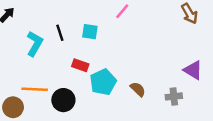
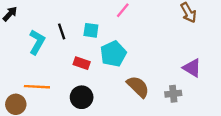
cyan pentagon: (103, 82) -> (113, 54), moved
brown semicircle: (138, 89) -> (138, 87), size x1.5
black circle: (63, 100) -> (82, 97), moved

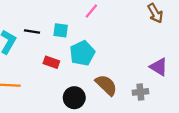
black line: (62, 31) -> (32, 31), turned -63
black circle: (82, 97) -> (74, 98), moved

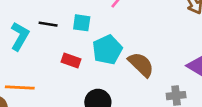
brown semicircle: (106, 85) -> (141, 65), moved

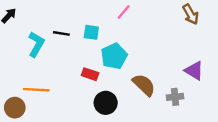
red rectangle: (71, 60) -> (90, 74), moved
brown semicircle: (141, 65) -> (144, 85), moved

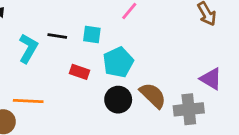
red rectangle: (90, 74) -> (79, 72), moved
gray cross: (175, 97) -> (189, 109), size x1.5
black circle: (106, 103) -> (118, 100), moved

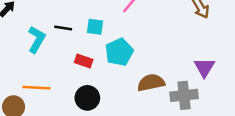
purple triangle: (211, 79) -> (204, 67), turned 30
brown semicircle: (153, 95) -> (151, 83), turned -56
black circle: (118, 100) -> (87, 98), moved

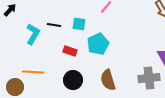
brown semicircle: (151, 83) -> (108, 80), moved, turned -95

